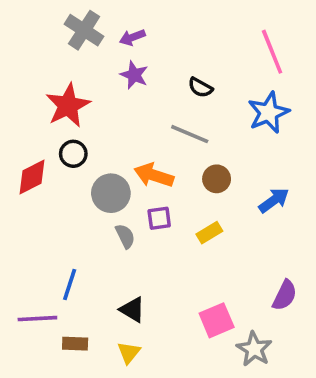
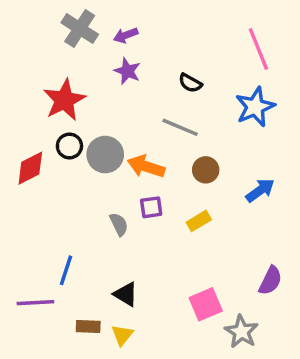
gray circle: (111, 193) -> (105, 155), moved
brown rectangle: (75, 344) -> (88, 326), moved

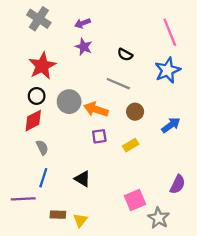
gray cross: (80, 29) -> (39, 19), moved
black circle: (69, 146) -> (37, 96), moved
red diamond: (30, 168) -> (33, 121), moved
gray semicircle: (119, 224) -> (42, 147), moved
black triangle: (126, 294) -> (82, 179), moved

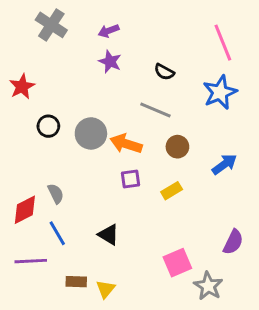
red star: (42, 66) -> (22, 87), moved, size x0.7
red diamond: (33, 121) -> (25, 210), moved
blue line: (43, 178) -> (57, 233), turned -48

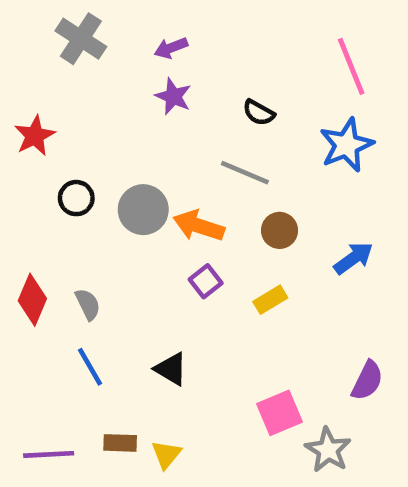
purple square: (131, 179) -> (206, 281), turned -30
red diamond: (25, 210) -> (32, 300), moved, turned -40
purple line: (31, 261) -> (49, 454), moved

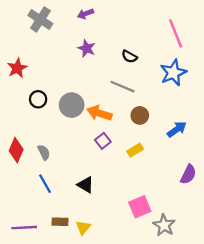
purple arrow: (171, 48) -> (85, 14), moved
purple semicircle: (367, 381) -> (188, 174), moved

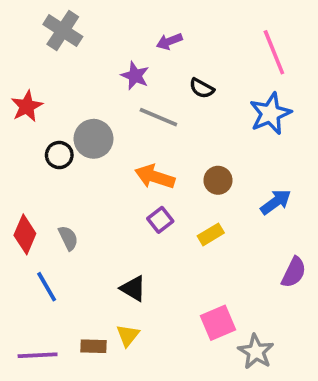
purple arrow: (85, 14) -> (169, 41), moved
gray line: (122, 87) -> (158, 117), moved
gray circle: (72, 105) -> (93, 139), moved
blue line: (45, 184) -> (47, 287), moved
yellow triangle: (83, 228) -> (128, 335), moved

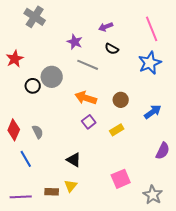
purple arrow: (169, 41) -> (106, 27), moved
gray star: (256, 352) -> (153, 195), moved

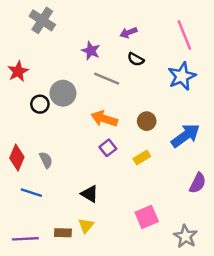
blue arrow: (153, 112) -> (186, 136), size x1.4
blue line: (26, 159) -> (31, 193), turned -42

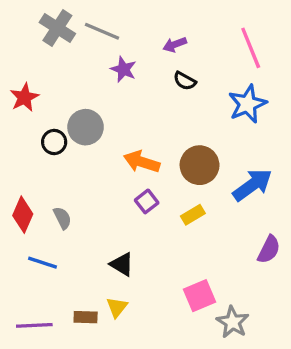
gray line: (107, 79) -> (102, 31), moved
brown circle: (147, 121) -> (200, 165), size x1.5
gray star: (186, 236) -> (233, 322), moved

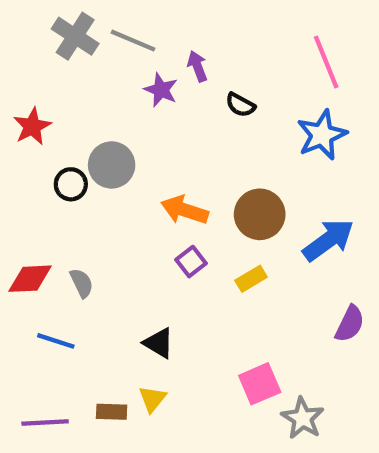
purple arrow: (175, 45) -> (197, 66), moved, turned 90
red diamond: (23, 215) -> (30, 279), turned 64

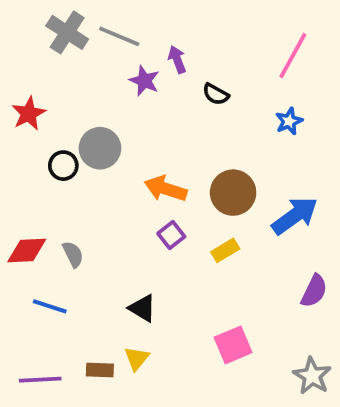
pink line: (326, 62) -> (293, 56), turned 51
blue star: (322, 135) -> (289, 121), size x0.6
gray star: (303, 418) -> (312, 376), moved

